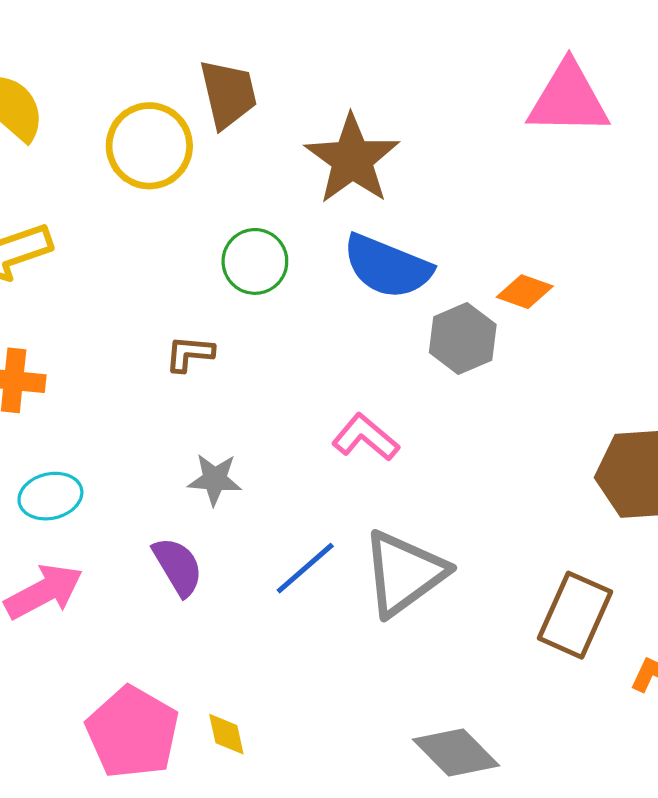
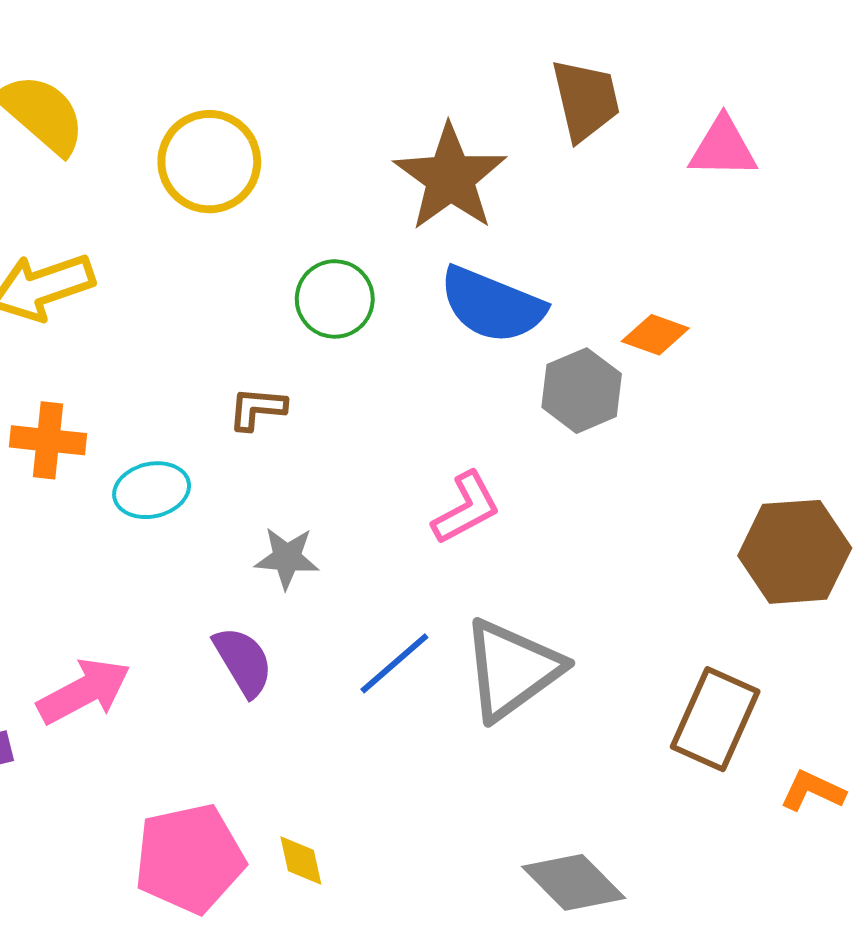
brown trapezoid: (228, 94) -> (586, 100), moved
pink triangle: (568, 99) -> (723, 148), moved, size x0.7
pink L-shape: (366, 437) -> (466, 508), turned 112
cyan ellipse: (50, 496) -> (152, 490), moved
pink pentagon: (133, 732) -> (189, 858), turned 30

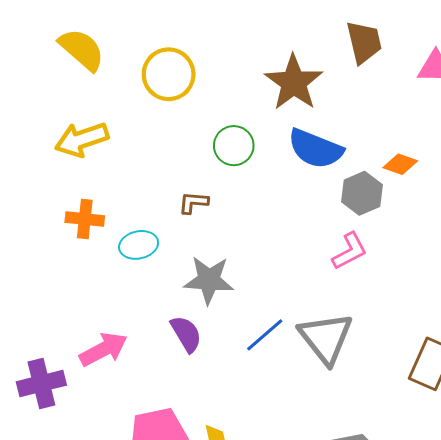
pink L-shape: (466, 508) -> (350, 251), moved
gray star: (287, 558) -> (209, 280), size x1.5
gray triangle: (512, 669) -> (326, 338), turned -32

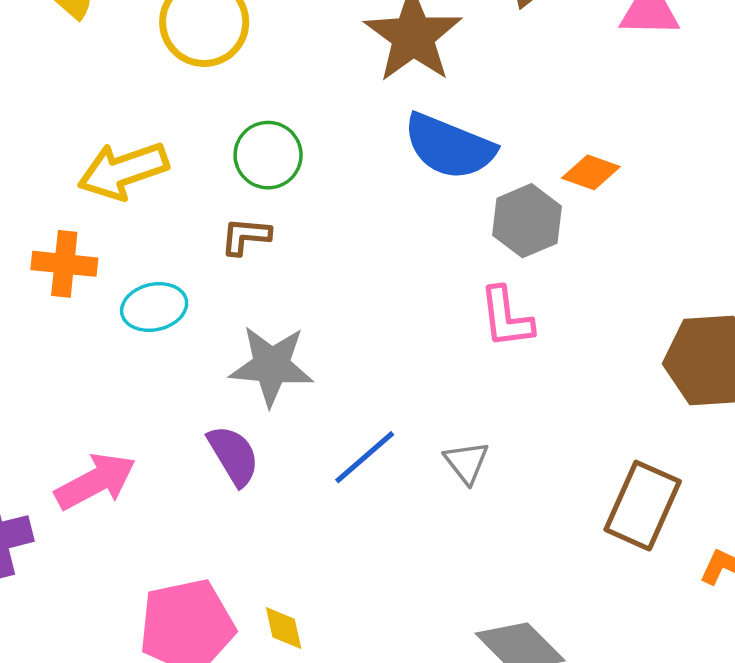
yellow arrow: (82, 139) -> (123, 171), moved
green circle: (234, 146) -> (268, 155), moved
pink L-shape: (350, 251) -> (506, 317), turned 111
gray triangle: (326, 338) -> (467, 462), size x0.5

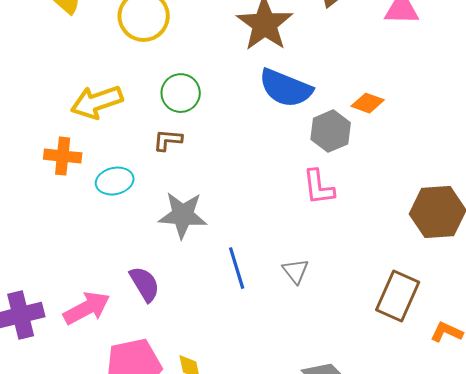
purple semicircle: (234, 455) -> (145, 284), moved
blue line: (365, 457) -> (237, 268), turned -66
pink arrow: (95, 481) -> (87, 308), moved

